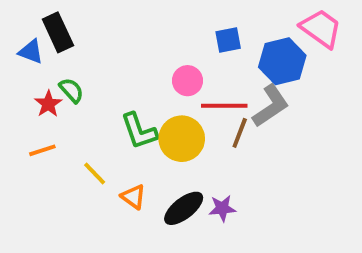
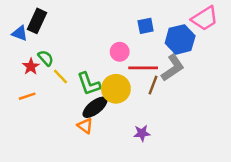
pink trapezoid: (321, 28) -> (205, 18), turned 112
black rectangle: (58, 32) -> (37, 21), turned 50
yellow line: (95, 173) -> (60, 76), moved
black ellipse: (184, 208) -> (95, 107), moved

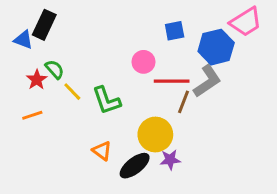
yellow circle: (116, 89) -> (155, 134), moved
black ellipse: (95, 107) -> (135, 166), moved

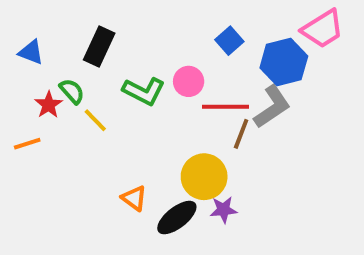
black rectangle: (44, 25) -> (99, 46), moved
blue square: (175, 31) -> (229, 41), turned -30
green L-shape: (106, 100) -> (144, 91), moved, turned -44
orange line: (32, 115) -> (27, 144), moved

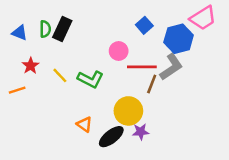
green semicircle: (72, 91) -> (45, 29), moved, turned 42
green L-shape: (144, 91) -> (90, 79), moved

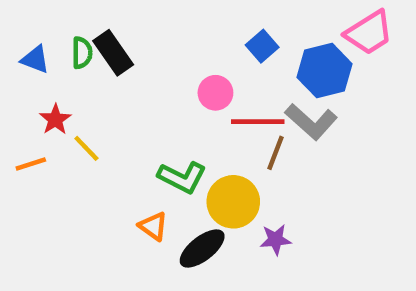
black rectangle: (62, 29) -> (113, 53), turned -60
gray L-shape: (171, 67) -> (311, 122), turned 76
yellow line: (60, 75) -> (86, 148), moved
green L-shape: (90, 79) -> (182, 177), moved
purple star: (141, 132) -> (276, 240), moved

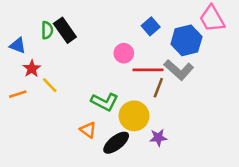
pink trapezoid: (369, 33) -> (212, 19), turned 92
blue triangle: (35, 59) -> (18, 46), moved

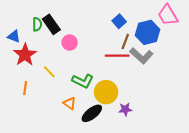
pink circle: (124, 53) -> (70, 43), moved
red star: (32, 69) -> (25, 55), size x1.6
yellow line: (50, 85) -> (49, 72), moved
brown line: (158, 88) -> (125, 41), moved
orange line: (18, 94) -> (25, 88), moved, turned -64

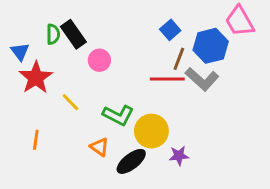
blue triangle: (14, 36) -> (20, 52), turned 32
orange line: (25, 88) -> (36, 140), moved

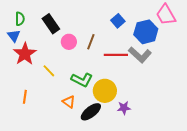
green semicircle: (53, 34) -> (20, 19), moved
brown line: (179, 59) -> (91, 42), moved

